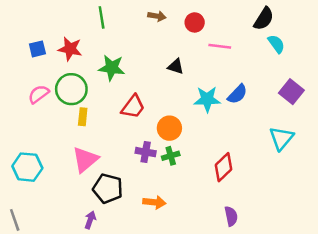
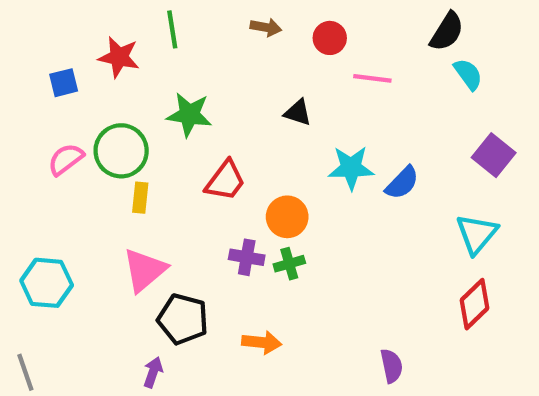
red star: (70, 49) -> (119, 57), moved
blue semicircle: (237, 94) -> (402, 183), moved
red diamond: (224, 167) -> (475, 304), moved

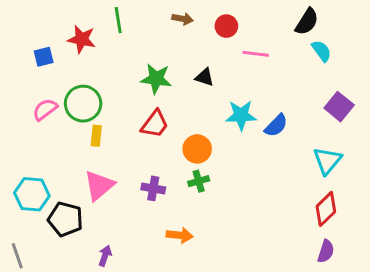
green star: (189, 115) -> (156, 79), moved
purple cross: (247, 257) -> (153, 188), moved
black pentagon: (183, 319) -> (65, 219), moved
purple semicircle: (391, 366) -> (326, 251), moved, turned 30

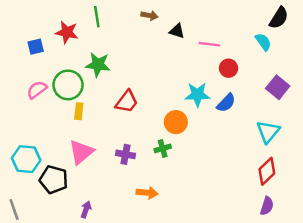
black semicircle: (307, 22) -> (279, 18), moved
red circle: (226, 26) -> (229, 68), moved
black triangle: (204, 77) -> (177, 31), moved
green star: (156, 79) -> (98, 65), moved
orange circle: (197, 149) -> (176, 122), moved

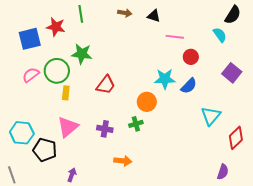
black triangle: (177, 31) -> (154, 16), moved
blue square: (36, 47) -> (30, 39), size x1.6
cyan triangle: (268, 132) -> (211, 116), moved
red diamond: (267, 171) -> (236, 138), moved

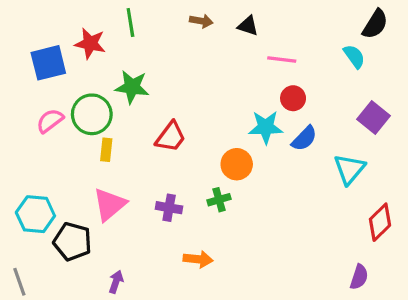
red circle: (191, 57) -> (293, 98), moved
cyan triangle: (211, 116) -> (349, 169), moved

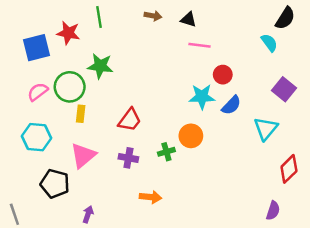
pink line: (282, 60) -> (199, 45), moved
red trapezoid: (171, 137) -> (130, 120), moved
orange circle: (237, 164) -> (191, 136), moved
cyan hexagon: (35, 214) -> (37, 137), moved

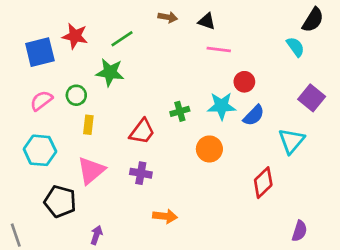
green line: (99, 17) -> (122, 39), moved, turned 65
green circle: (70, 87) -> (76, 95), size x0.6
green cross: (166, 152) -> (180, 111), moved
red diamond: (289, 169) -> (263, 183), moved

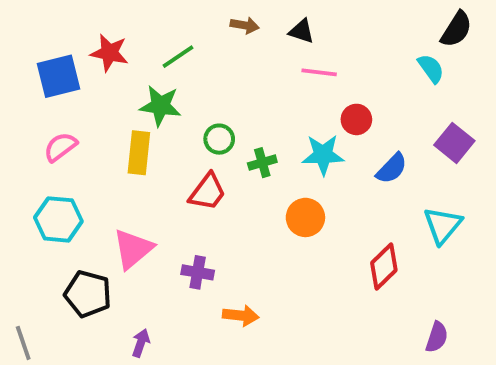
green circle: (76, 95) -> (219, 139), moved
blue semicircle: (254, 115) -> (392, 168), moved
yellow rectangle: (88, 125) -> (139, 153), moved, size x1.5
cyan triangle: (291, 141) -> (443, 225), moved
purple cross: (141, 173) -> (198, 272), moved

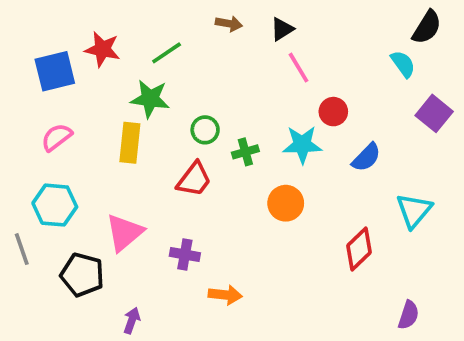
black triangle: (302, 31) -> (282, 29), turned -50
pink line: (319, 72) -> (299, 68), turned 52
purple square: (454, 143) -> (434, 113), moved
gray line: (23, 343) -> (22, 249), moved

